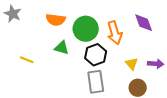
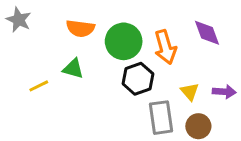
green triangle: (62, 48) -> (73, 69), moved
yellow line: (27, 60) -> (39, 86), turned -48
gray rectangle: (96, 82) -> (161, 118), moved

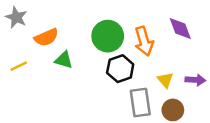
orange semicircle: (80, 28) -> (46, 37), moved, turned -30
yellow line: (39, 86) -> (19, 66), moved

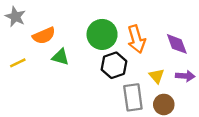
purple diamond: (180, 29) -> (177, 44), moved

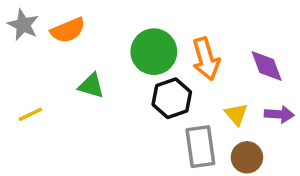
orange semicircle: (44, 36) -> (68, 30), moved
yellow line: (18, 63) -> (30, 114), moved

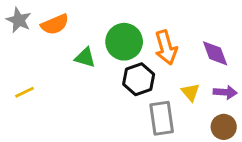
green triangle: (91, 86) -> (85, 58), moved
brown circle: (247, 157) -> (224, 127), moved

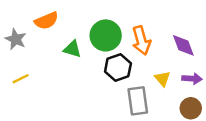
gray star: (19, 20) -> (16, 39), moved

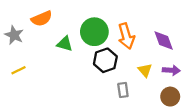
gray rectangle: (138, 101) -> (123, 90), size x0.6

